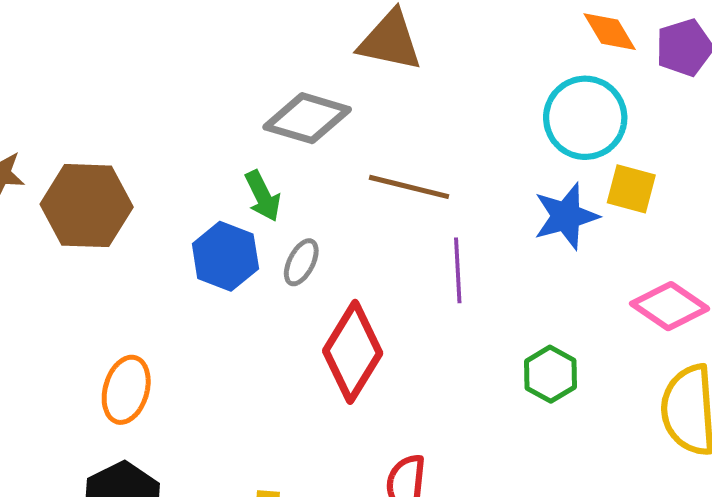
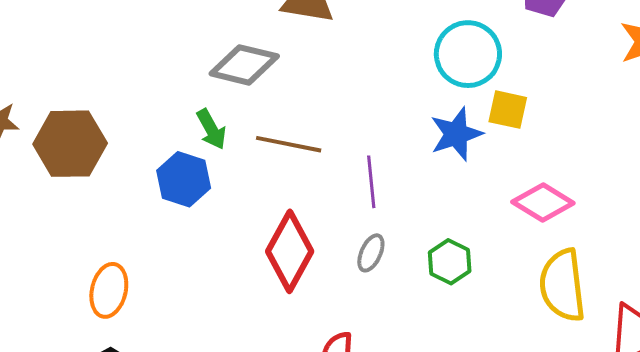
brown line: (409, 187) -> (289, 144), moved
gray ellipse: (301, 262) -> (371, 253), moved

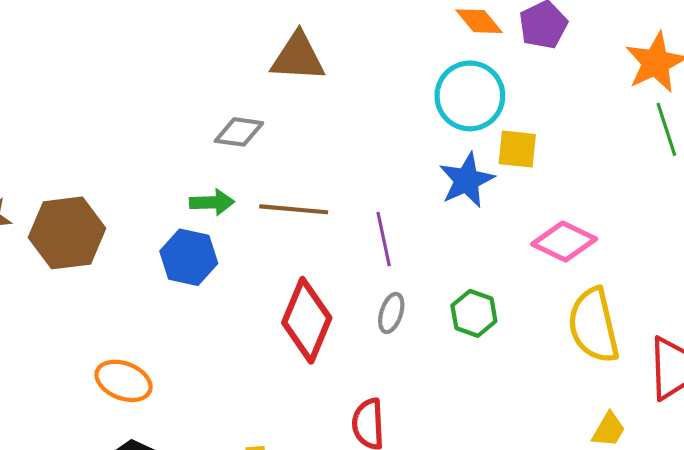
gray diamond: (244, 65) -> (239, 132), size x0.7
green arrow: (211, 129) -> (212, 202), turned -57
orange ellipse: (109, 290) -> (124, 381), turned -76

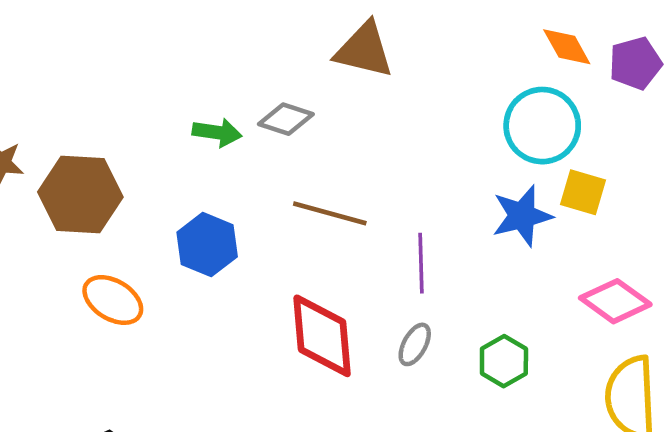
green arrow: (212, 202) -> (217, 132), moved
red diamond: (307, 320) -> (322, 336), turned -38
orange ellipse: (124, 381) -> (113, 300), moved

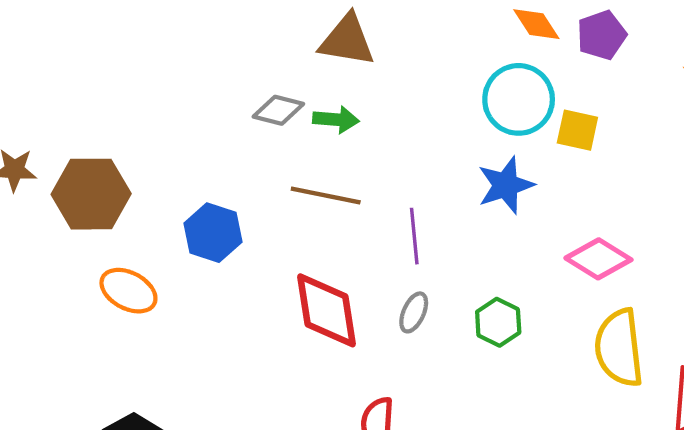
green arrow: (217, 132) -> (336, 120), moved
yellow square: (583, 192) -> (577, 130), moved

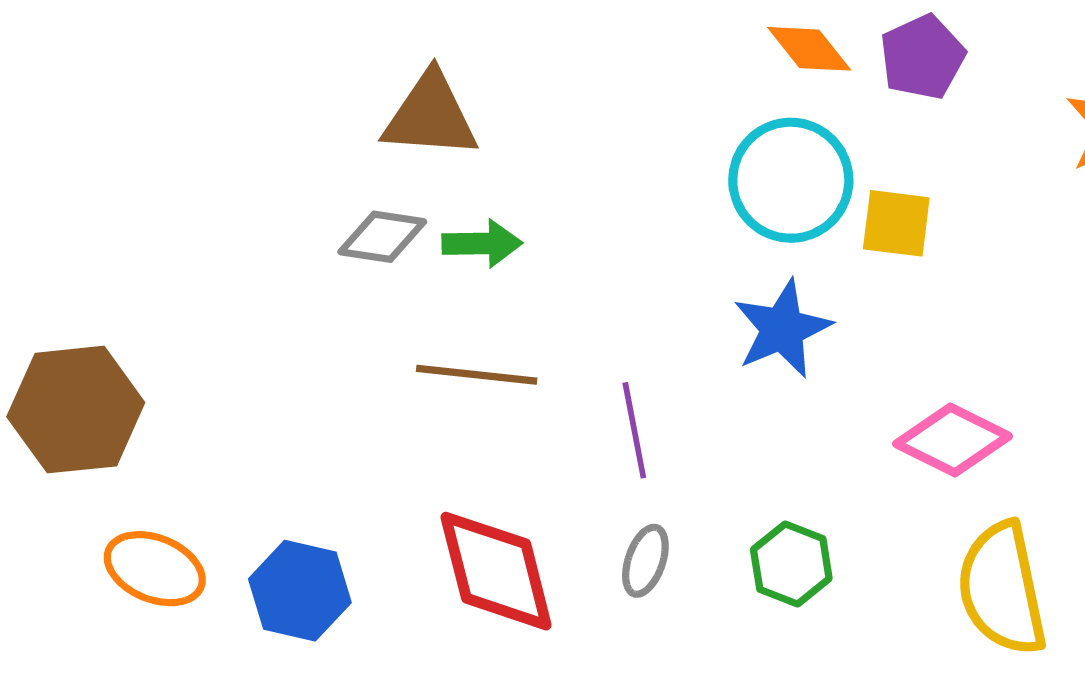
brown triangle: (347, 40) -> (430, 116), moved
blue hexagon: (213, 233) -> (300, 591), moved

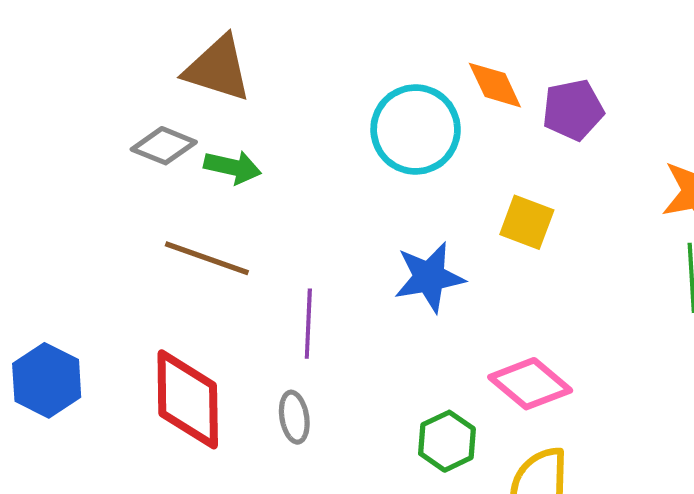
cyan circle: (791, 180) -> (416, 129), moved
gray ellipse: (645, 561) -> (294, 417), turned -42
green hexagon: (791, 564) -> (447, 441), moved

